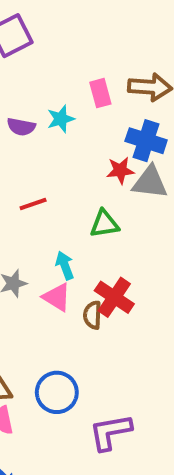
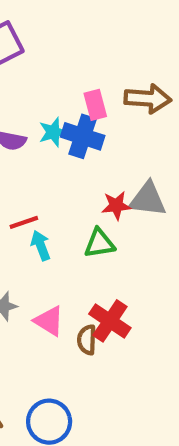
blue cross: (146, 141) -> (83, 136), moved
red star: (120, 170) -> (116, 206), moved
cyan arrow: (65, 266) -> (41, 245), moved

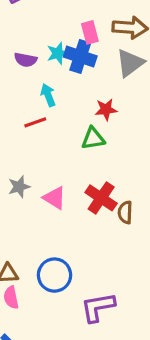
gray triangle: (148, 199) -> (130, 63), moved, turned -44
cyan arrow: (41, 245) -> (48, 95), moved
brown semicircle: (87, 340) -> (125, 212), moved

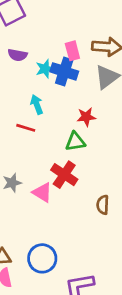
purple semicircle: (26, 60) -> (18, 55), moved
red line: (35, 122) -> (26, 128), turned 36
red cross: (101, 198) -> (64, 175), moved

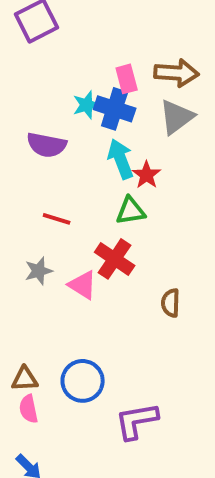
purple semicircle: (18, 55) -> (47, 145), moved, size x1.4
cyan arrow: (37, 104) -> (121, 159), moved, size x1.4
red star: (86, 117) -> (147, 175), turned -30
red line: (26, 128) -> (57, 219), moved

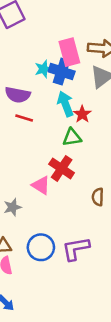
pink rectangle: (127, 79) -> (69, 52), size x1.5
red line: (57, 219) -> (24, 118), moved
gray star: (39, 271) -> (12, 207), moved
purple L-shape: (137, 421) -> (76, 249), moved

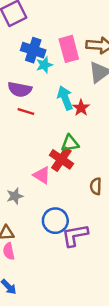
blue cross: (62, 72) -> (33, 50), moved
green triangle: (72, 137) -> (70, 143), moved
blue circle: (41, 247) -> (55, 221), moved

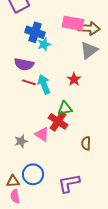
pink rectangle: (69, 49) -> (73, 23), moved, turned -65
cyan arrow: (65, 98) -> (44, 84), moved
gray star: (15, 196) -> (21, 141), moved
blue circle: (55, 221) -> (33, 174), moved

